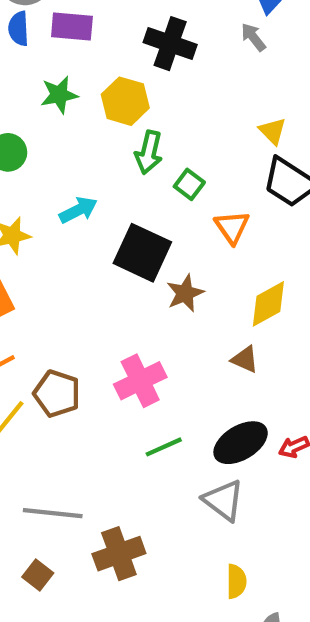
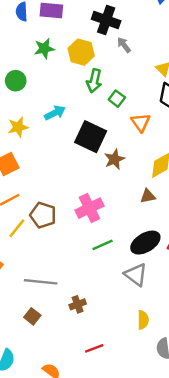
gray arrow: (253, 37) -> (124, 45), moved
brown triangle: (245, 359) -> (148, 196), turned -35
brown cross: (119, 554) -> (78, 304), size x0.6

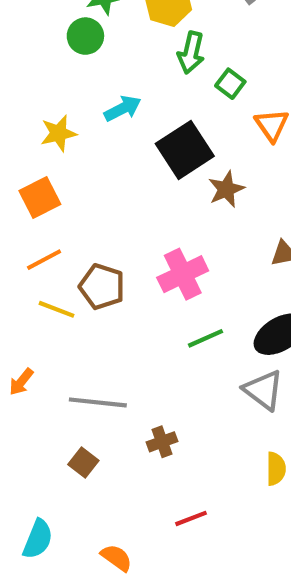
green circle: (16, 81) -> (85, 36), moved
black square: (91, 137) -> (185, 150), turned 32
yellow line: (17, 228) -> (56, 309), turned 72

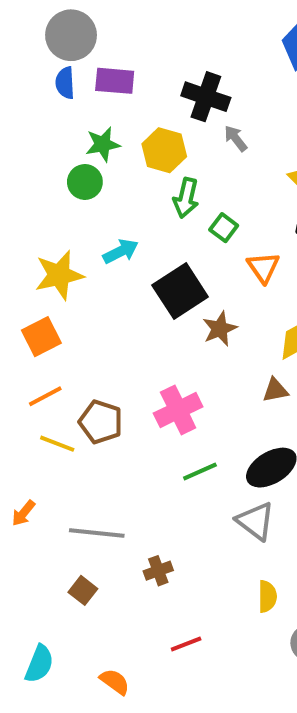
yellow star: (59, 133) -> (59, 275), size x1.4

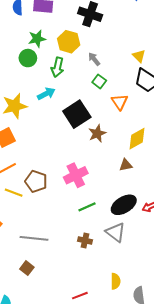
gray arrow: (236, 138) -> (94, 59), moved
green arrow: (186, 198) -> (57, 67), moved
brown cross: (158, 571) -> (85, 240), moved, turned 32
yellow semicircle: (267, 596) -> (116, 281), moved

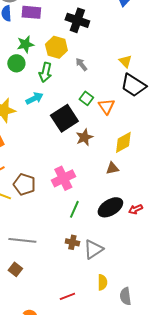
green square: (99, 81) -> (86, 98), moved
green line: (87, 207) -> (74, 209), turned -42
gray triangle: (116, 232) -> (93, 249), moved, turned 50

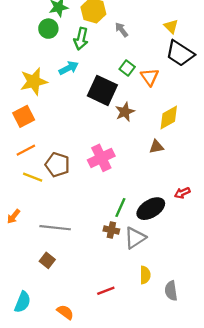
black square: (64, 118) -> (102, 90), turned -32
black ellipse: (110, 207) -> (151, 209), moved
green line: (74, 209) -> (120, 207), moved

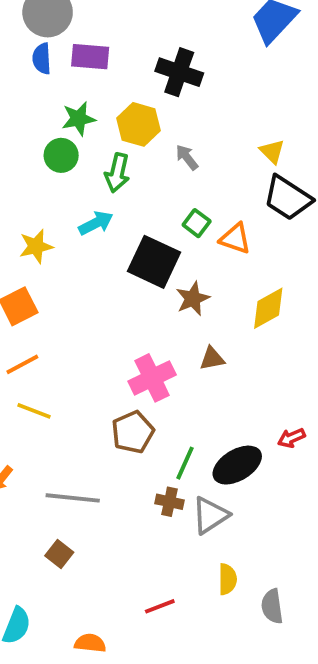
orange triangle: (150, 77) -> (235, 239), turned -36
yellow star: (34, 81) -> (36, 246), size x0.7
brown triangle: (156, 147) -> (212, 359), moved
brown pentagon: (57, 165) -> (133, 432), moved, turned 30
orange semicircle: (65, 312) -> (90, 643), turned -30

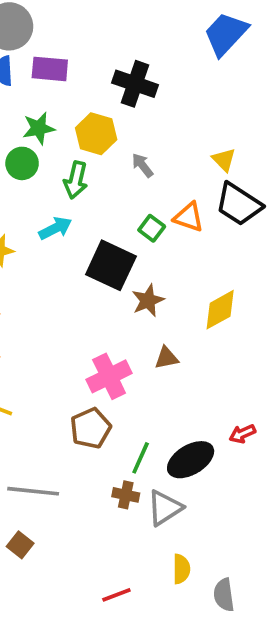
orange triangle: (235, 239) -> (189, 217), moved

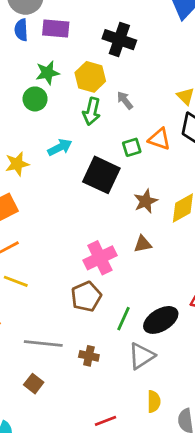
green arrow: (76, 180) -> (92, 111), moved
green square: (152, 228) -> (132, 147), turned 36
brown star: (148, 300) -> (146, 201), moved
brown cross: (126, 495) -> (89, 356), moved

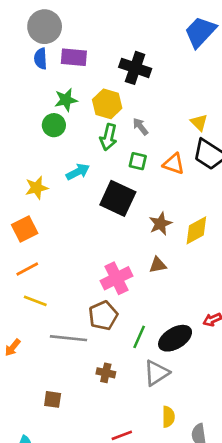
green square: (132, 147) -> (138, 161), moved, turned 30
gray line: (43, 343) -> (69, 338), moved
brown square: (34, 384) -> (53, 399), turned -30

